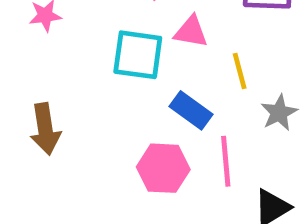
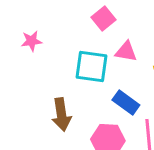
brown arrow: (45, 129) -> (61, 115), moved

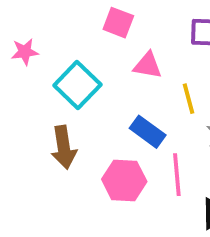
pink square: (103, 19) -> (118, 23), turned -30
cyan square: (91, 67) -> (77, 85), moved, turned 36

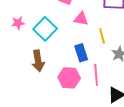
pink star: (25, 52) -> (18, 23), moved
blue rectangle: (148, 132) -> (81, 53), turned 36

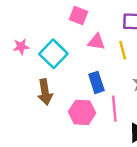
yellow line: (102, 36) -> (123, 50), moved

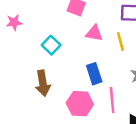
pink star: (21, 47) -> (14, 22), moved
cyan square: (53, 54) -> (51, 45), size x0.7

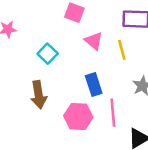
pink triangle: (94, 33) -> (94, 41), turned 30

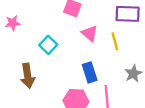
brown arrow: (39, 95) -> (28, 76), moved

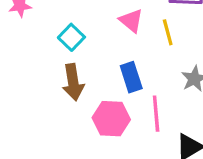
brown arrow: (28, 76) -> (73, 82), moved

